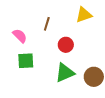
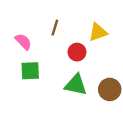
yellow triangle: (84, 15) -> (98, 32), moved
green triangle: (65, 73) -> (76, 85), turned 35

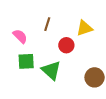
green triangle: (76, 85) -> (51, 70), moved, turned 30

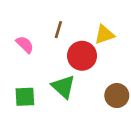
red circle: (66, 45) -> (82, 56), size x1.5
green square: (26, 61) -> (25, 97), moved

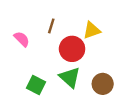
green triangle: (63, 87) -> (70, 77), moved
green square: (25, 97) -> (36, 85), moved, turned 30

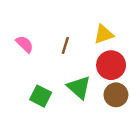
brown line: (51, 26) -> (65, 45), moved
red circle: (72, 49) -> (111, 65), moved

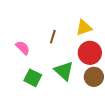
pink semicircle: (25, 44) -> (23, 48), moved

